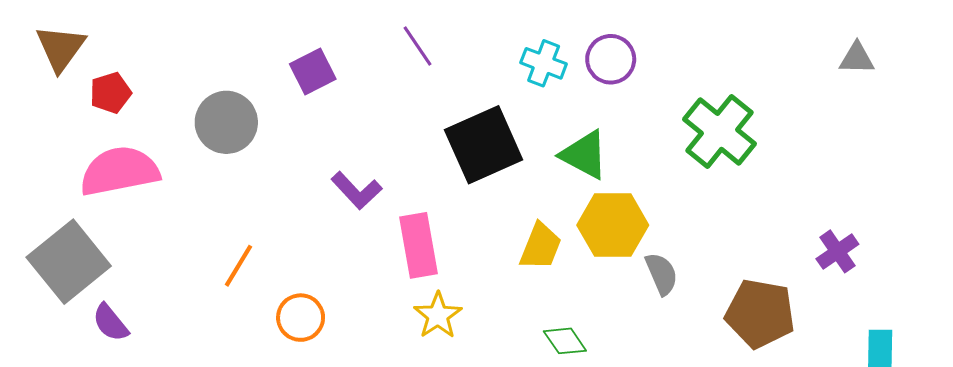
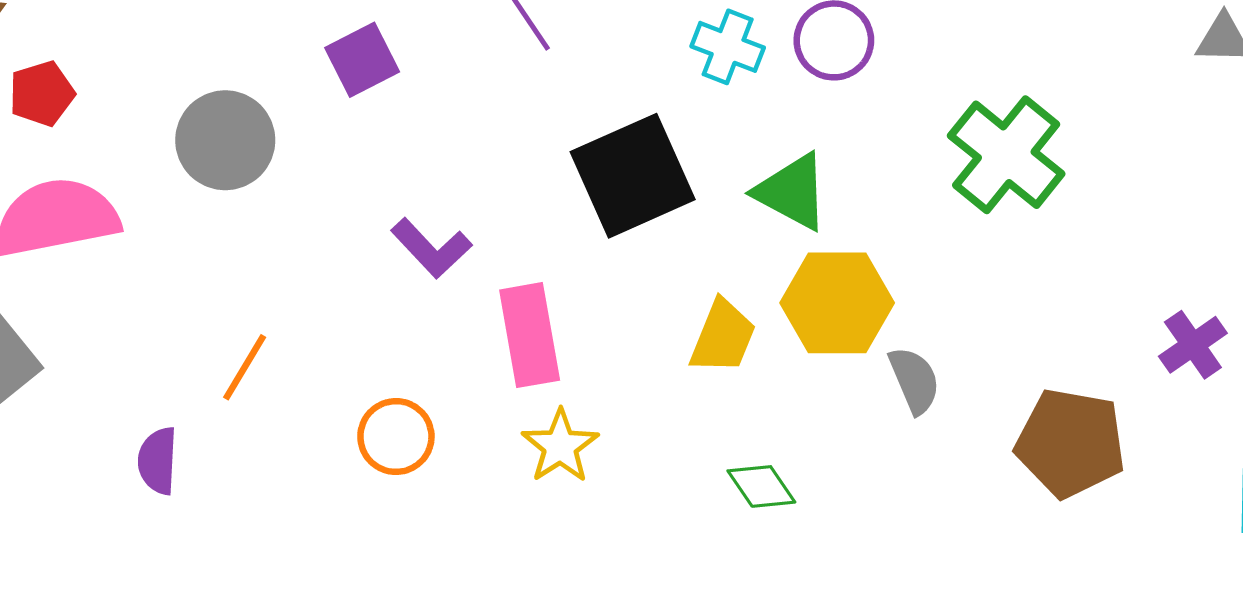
orange circle: (301, 318) -> (396, 437), moved
purple semicircle: (110, 323) -> (158, 461), moved, turned 42

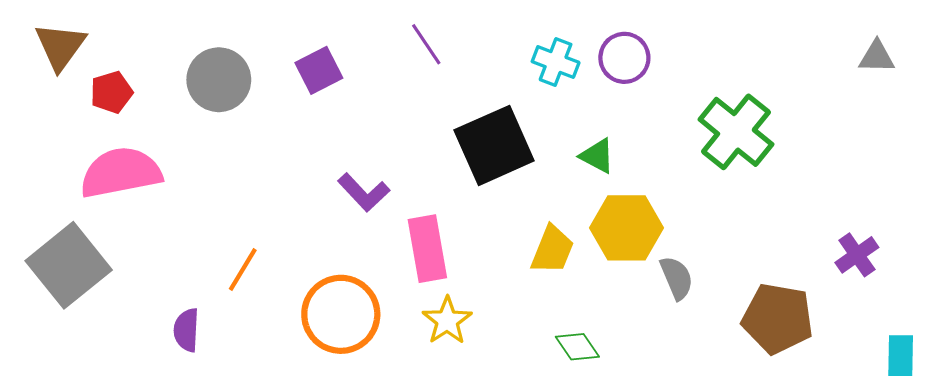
gray circle: (225, 140) -> (219, 80), moved
green triangle: (792, 192) -> (597, 156), size x0.7
orange circle: (396, 437) -> (341, 314), size x1.6

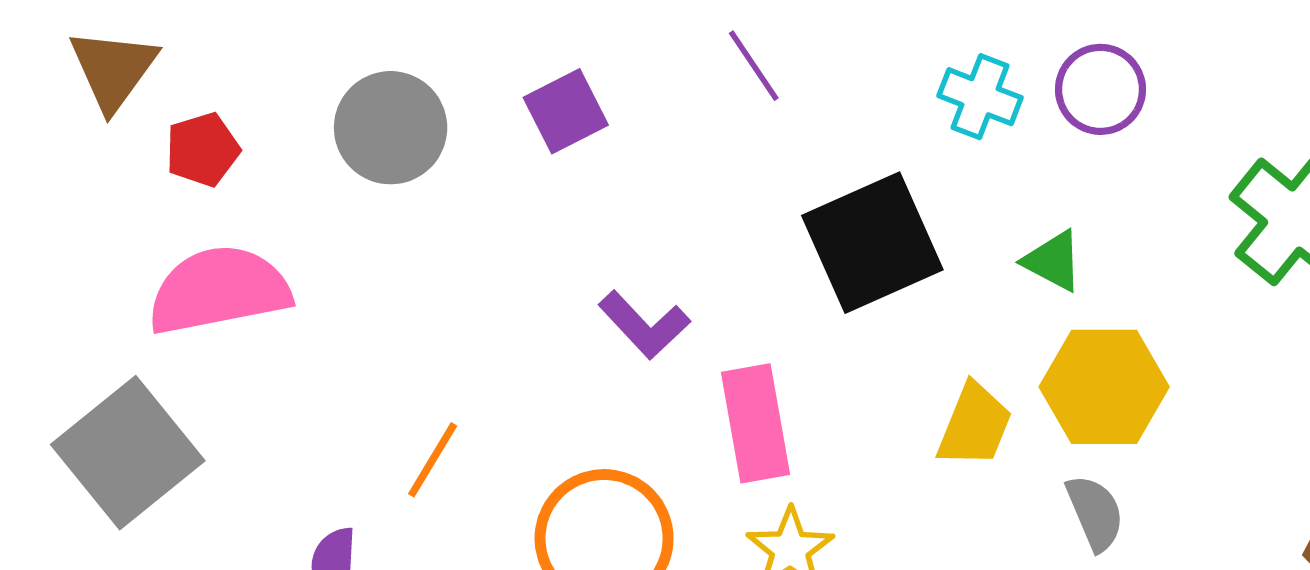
gray semicircle: (677, 278) -> (1095, 513), moved

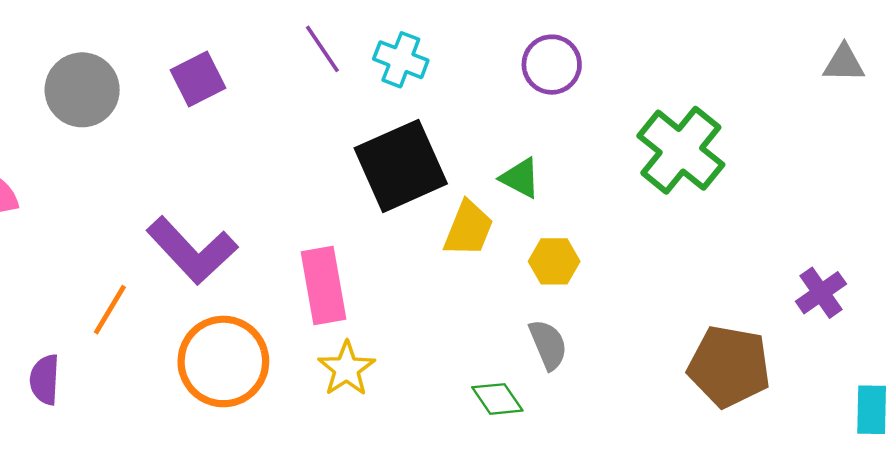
cyan cross: (980, 97) -> (401, 60), moved
purple L-shape: (644, 325) -> (192, 250), moved, size x1.5
yellow hexagon: (1104, 387) -> (554, 261), size x0.6
yellow trapezoid: (975, 425) -> (468, 229), moved

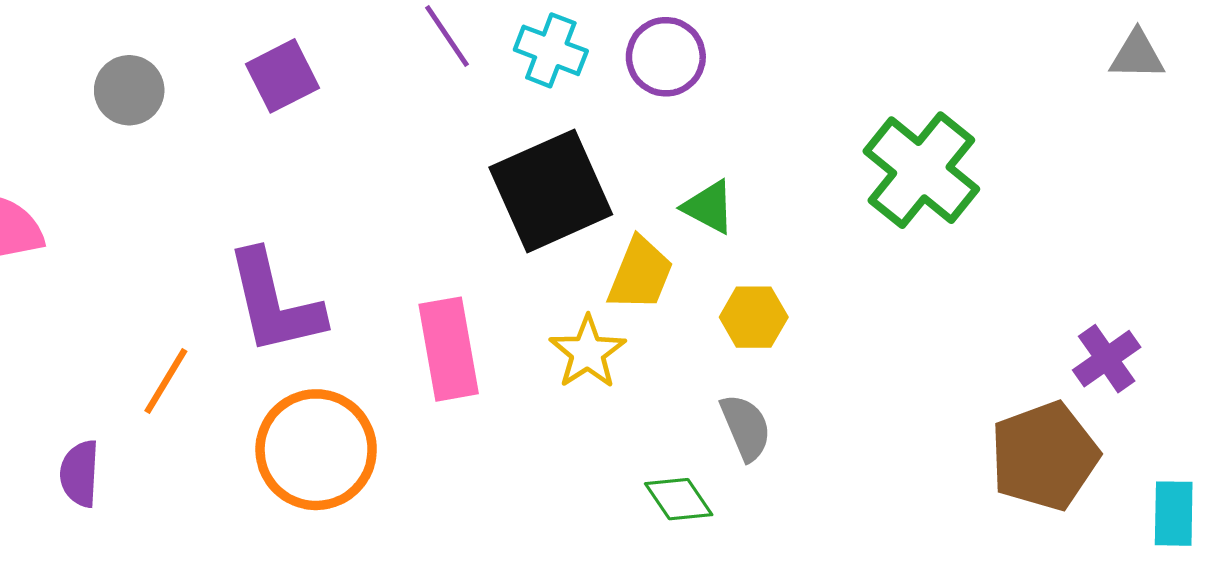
purple circle: (552, 65) -> (666, 57), moved
gray circle: (82, 90) -> (129, 90), size x0.7
purple L-shape: (192, 250) -> (275, 303), turned 30
brown pentagon: (729, 366) -> (1044, 456), moved, turned -30
yellow star: (346, 369) -> (588, 352), moved

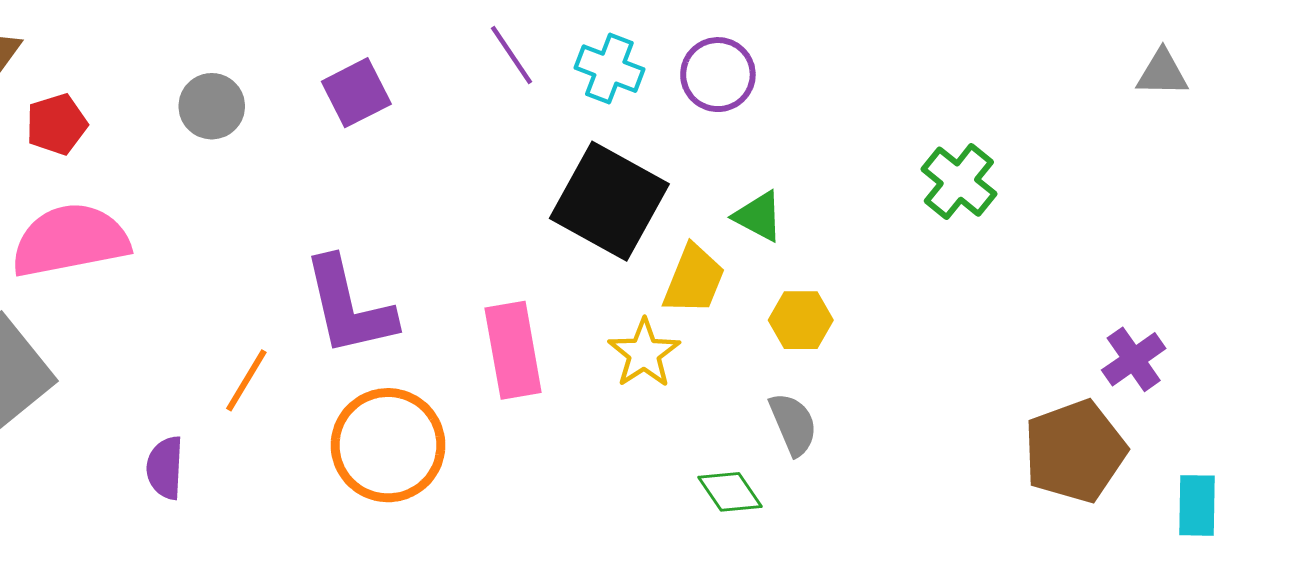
green cross: (921, 170) -> (959, 182), size x0.7
black square: (551, 191) -> (609, 201), turned -37

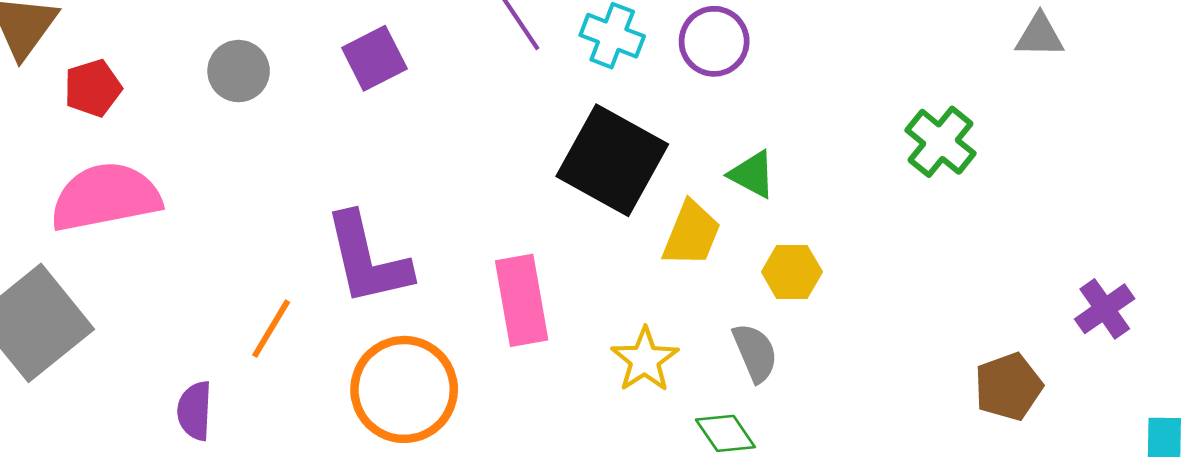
gray triangle: (1162, 73) -> (1040, 36), moved
yellow star: (644, 353) -> (645, 360), moved
gray semicircle: (793, 424) -> (755, 353), moved
brown pentagon: (1075, 451) -> (1008, 387), moved, size x0.7

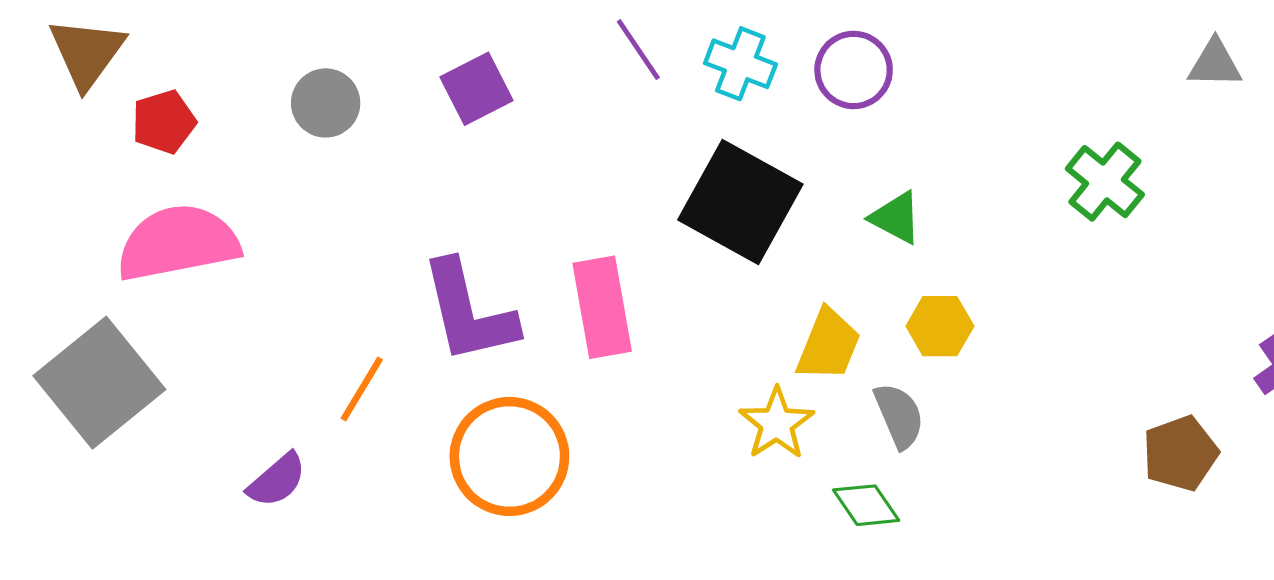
yellow trapezoid: (691, 234) -> (828, 345), moved
pink rectangle: (522, 300) -> (602, 307), moved
purple semicircle: (195, 411) -> (277, 480), turned -134

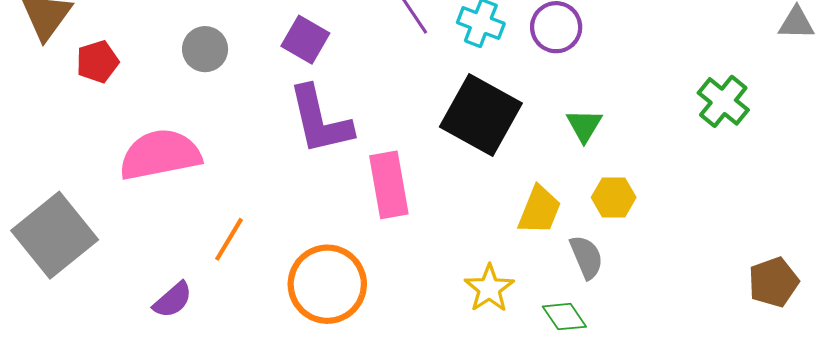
purple square: (476, 89) -> (305, 40), turned -33
green triangle: (896, 218) -> (584, 125), turned 33
pink semicircle: (178, 243) -> (160, 155), moved
purple L-shape: (469, 312) -> (320, 120), moved
yellow star: (777, 424) -> (489, 288), moved

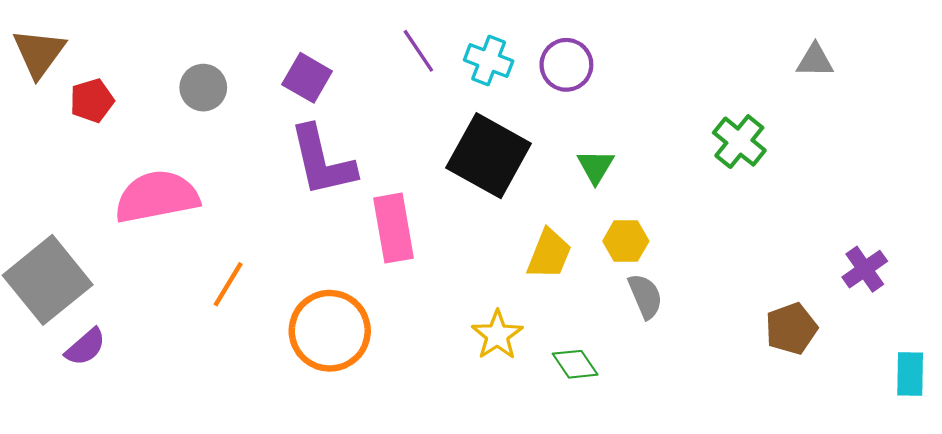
gray semicircle: (586, 257) -> (645, 296), moved
purple semicircle: (173, 300) -> (85, 347), moved

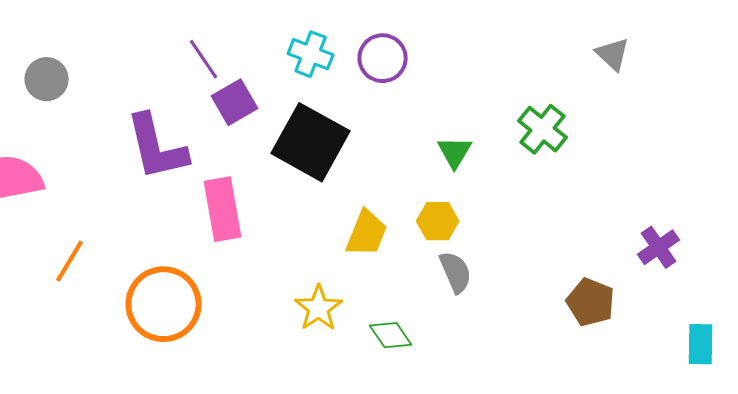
purple line: (418, 51) -> (204, 59), moved
gray triangle: (815, 61) -> (613, 54), turned 42
purple square: (307, 78) -> (235, 102), moved, turned 30
green triangle: (596, 166) -> (455, 152), moved
brown pentagon: (791, 329) -> (591, 302), turned -30

